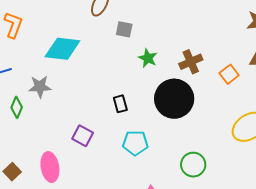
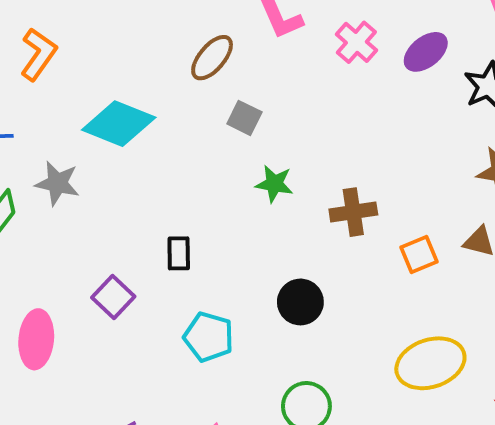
green star: (148, 58) -> (274, 184), turned -30
black circle: (174, 99) -> (300, 302), moved, size x0.6
black rectangle: (120, 104) -> (179, 253), moved

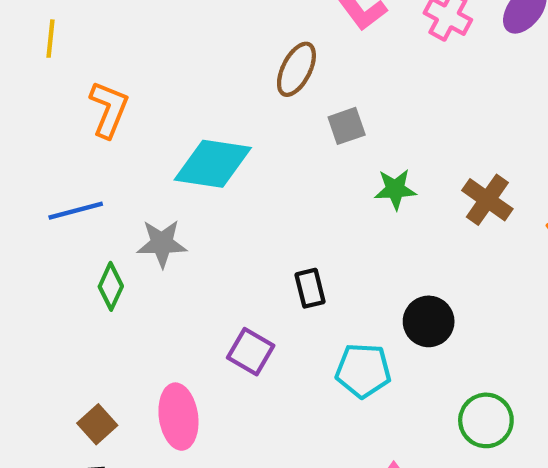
gray square: (244, 118) -> (347, 126), turned -32
brown cross: (353, 212) -> (487, 200), turned -33
black circle: (300, 302) -> (429, 321), moved

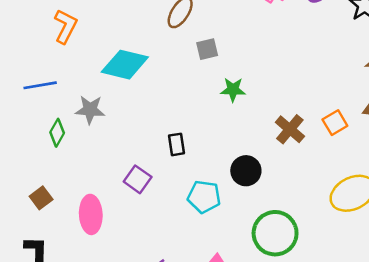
brown cross: (487, 200) -> (290, 129), moved
green circle: (486, 420) -> (275, 233), size x1.4
brown square: (97, 424) -> (41, 198), moved

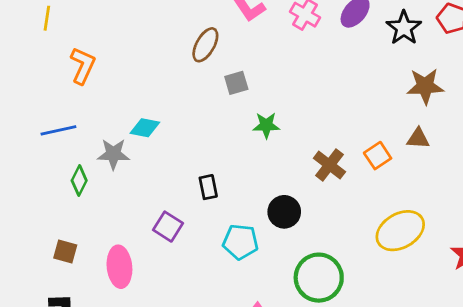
cyan diamond: (125, 65) -> (145, 128), moved, size x0.6
brown square: (41, 198) -> (65, 251), turned -35

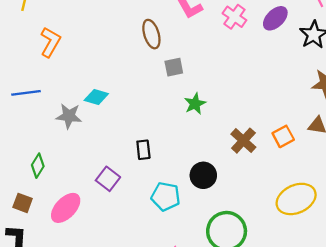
brown ellipse: (205, 45) -> (151, 34), turned -52
green star: (266, 125) -> (195, 104), turned -30
green diamond: (79, 180) -> (38, 166), moved
brown square: (65, 251) -> (23, 203), moved
pink ellipse: (119, 267) -> (66, 208), turned 44

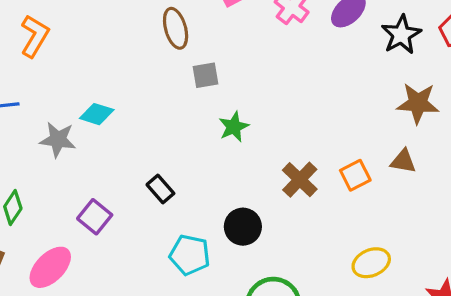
black rectangle: (143, 150) -> (160, 189), turned -36
purple square: (108, 179) -> (95, 217), moved
yellow ellipse: (296, 199) -> (371, 263), size x0.7

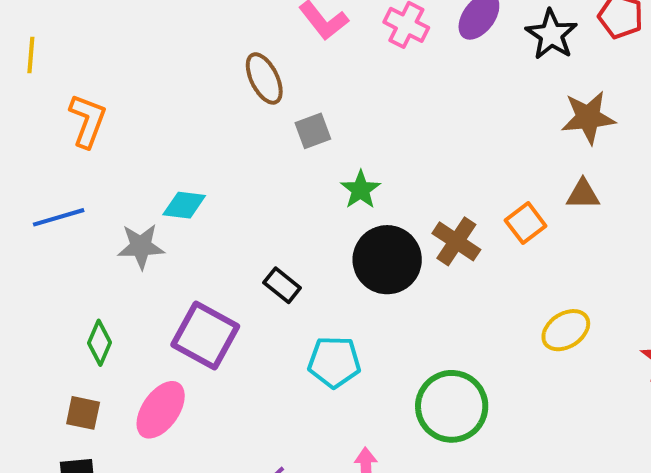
purple square: (95, 217) -> (205, 336), size x1.5
black circle: (243, 227) -> (387, 260), moved, size x1.4

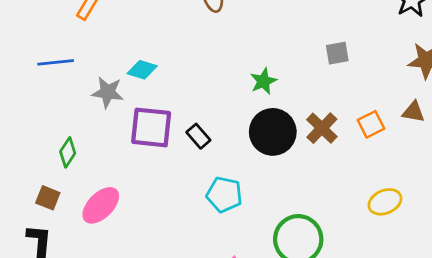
gray square: (313, 131) -> (337, 53), moved
purple square: (205, 336) -> (151, 127), moved, turned -33

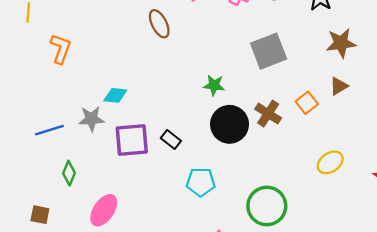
gray square: (337, 53) -> (269, 51), size x1.8
blue line: (56, 62) -> (49, 130), moved
green star: (263, 81) -> (214, 85), turned -30
brown triangle: (413, 112) -> (339, 86), turned -30
brown square: (48, 198) -> (40, 215), moved

